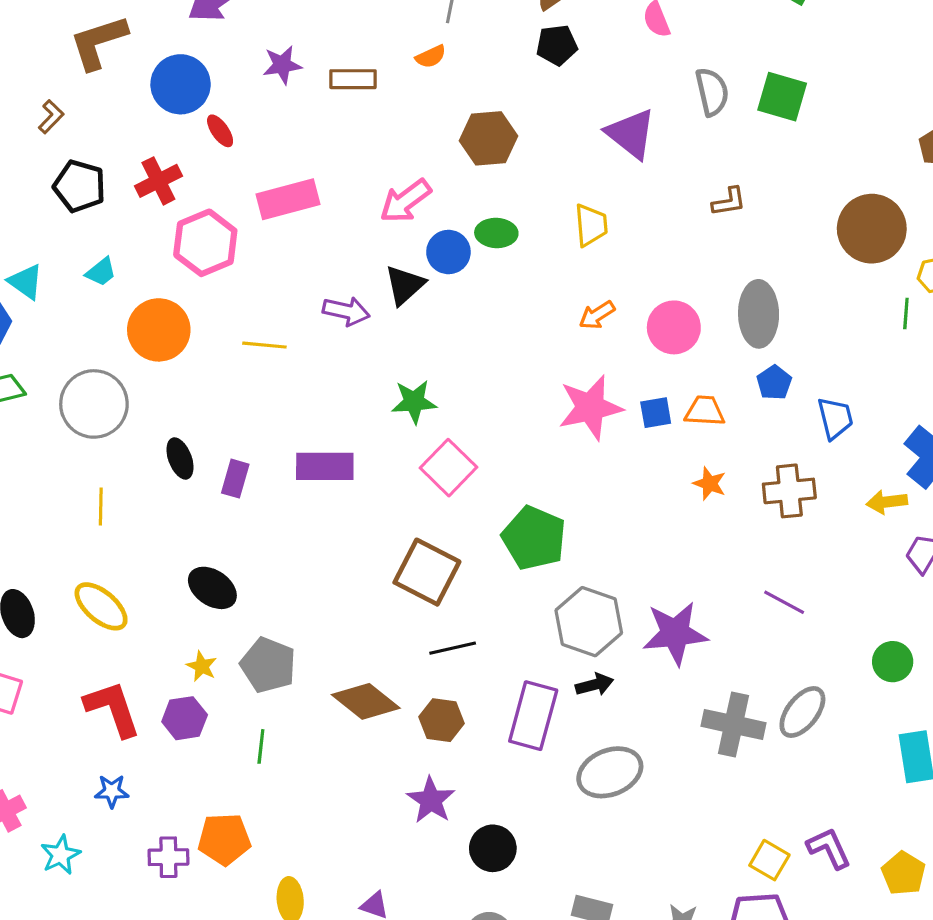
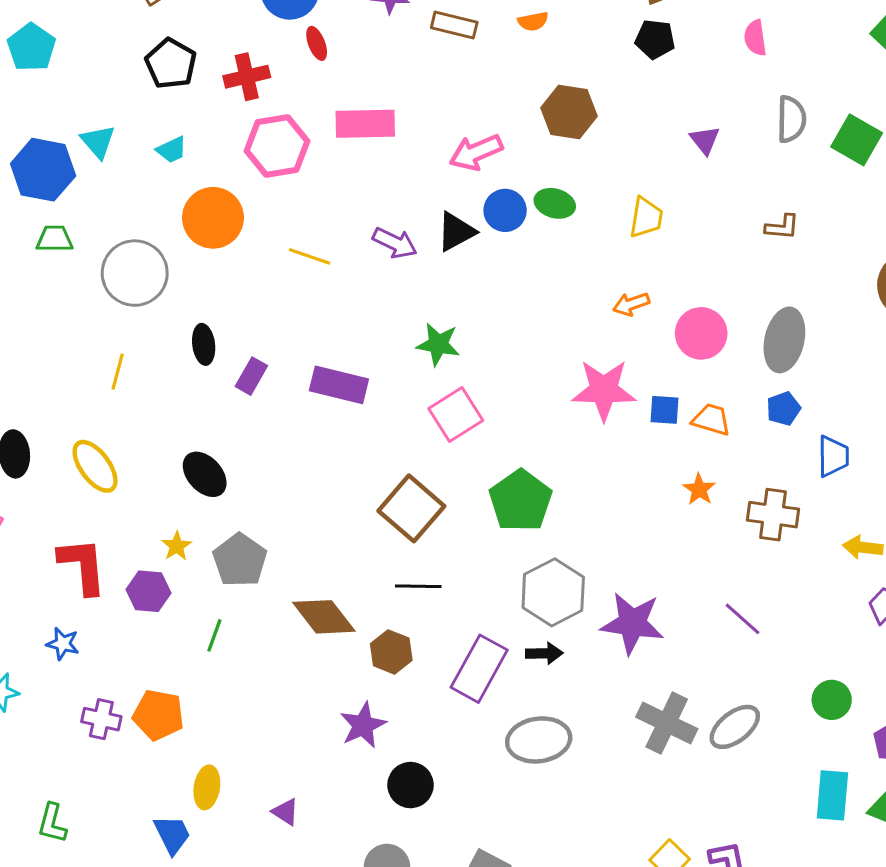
purple triangle: (631, 134) -> (705, 140), size x0.6

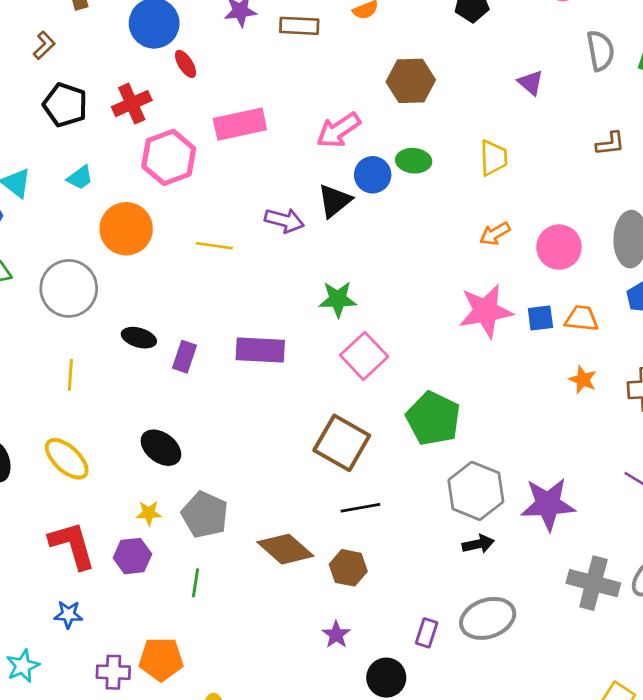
black ellipse: (204, 344) -> (139, 338), turned -56
yellow star: (177, 546) -> (149, 513), turned -30
purple rectangle: (479, 669) -> (427, 633), moved, size x0.5
purple star: (363, 725) -> (336, 635), size x0.7

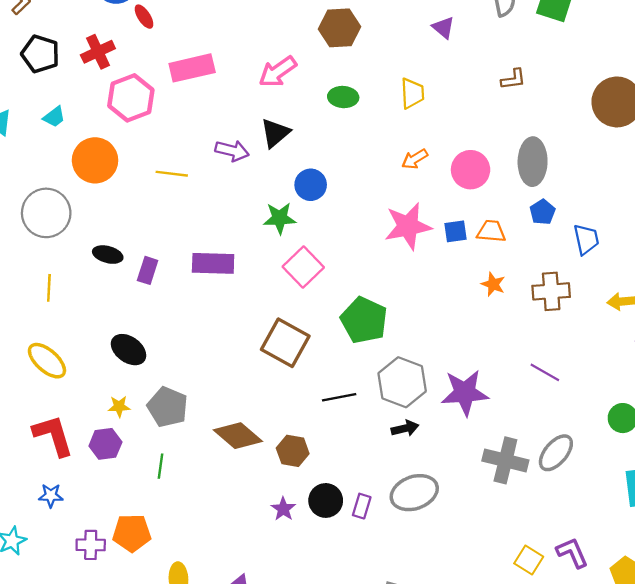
blue circle: (373, 175) -> (311, 185), moved
black line: (360, 508) -> (339, 397), moved
black circle: (386, 678) -> (326, 500), moved

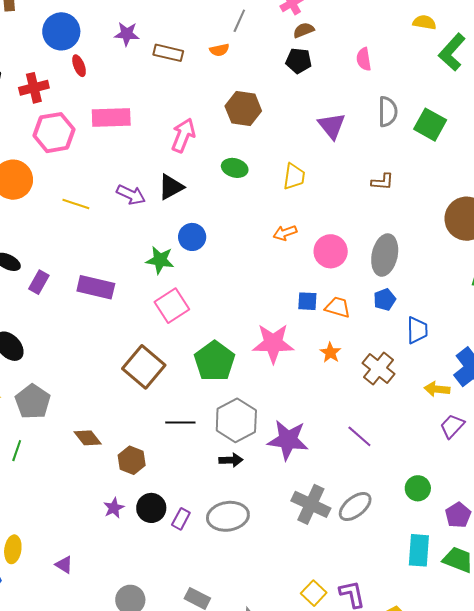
purple triangle: (443, 28) -> (332, 126), size x1.4
pink arrow: (278, 72) -> (183, 135), turned 136
pink star: (408, 226) -> (273, 343), moved
brown cross: (551, 291) -> (378, 368), turned 32
brown diamond: (238, 436) -> (88, 438), size x0.7

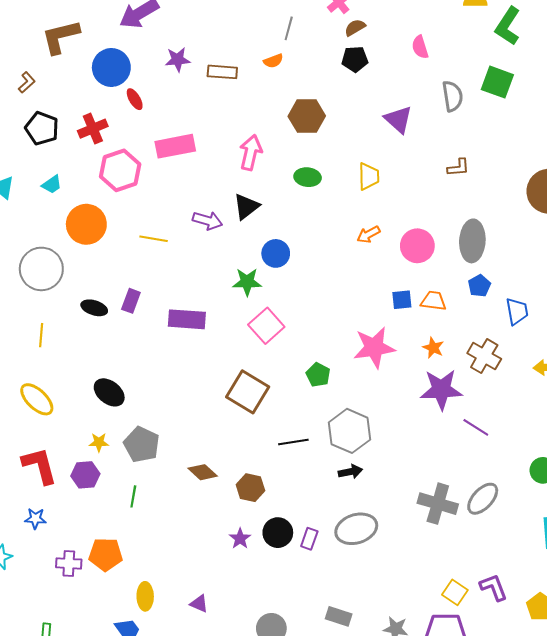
green square: (430, 125) -> (497, 82), moved
purple rectangle: (39, 282) -> (131, 301), moved
green pentagon: (215, 361) -> (318, 375), size x0.6
purple star: (288, 440) -> (441, 390), moved

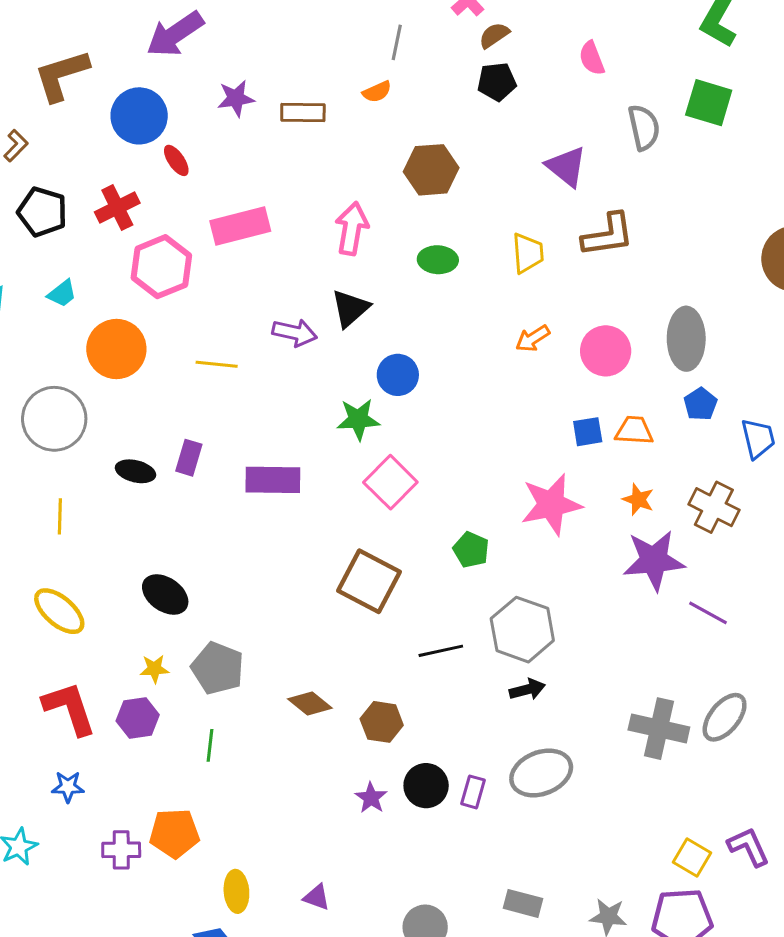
brown L-shape: (458, 167) -> (608, 235), moved, size x1.6

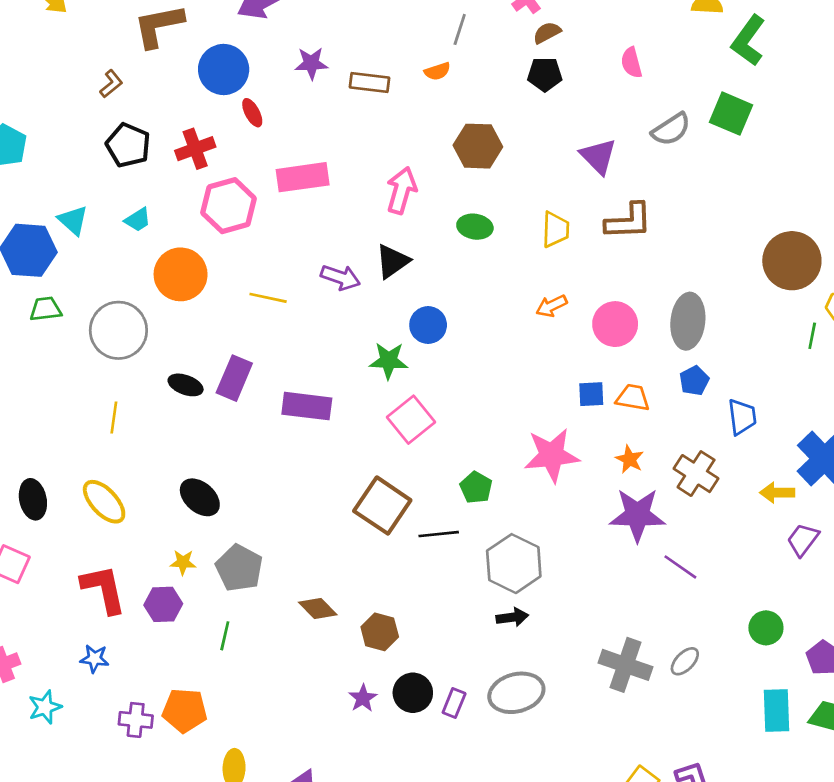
gray semicircle: (644, 127) -> (671, 129), turned 63
purple rectangle: (189, 458) -> (234, 378), size x1.4
black line: (441, 651) -> (439, 534), moved
gray ellipse: (725, 717) -> (685, 661), size x0.7

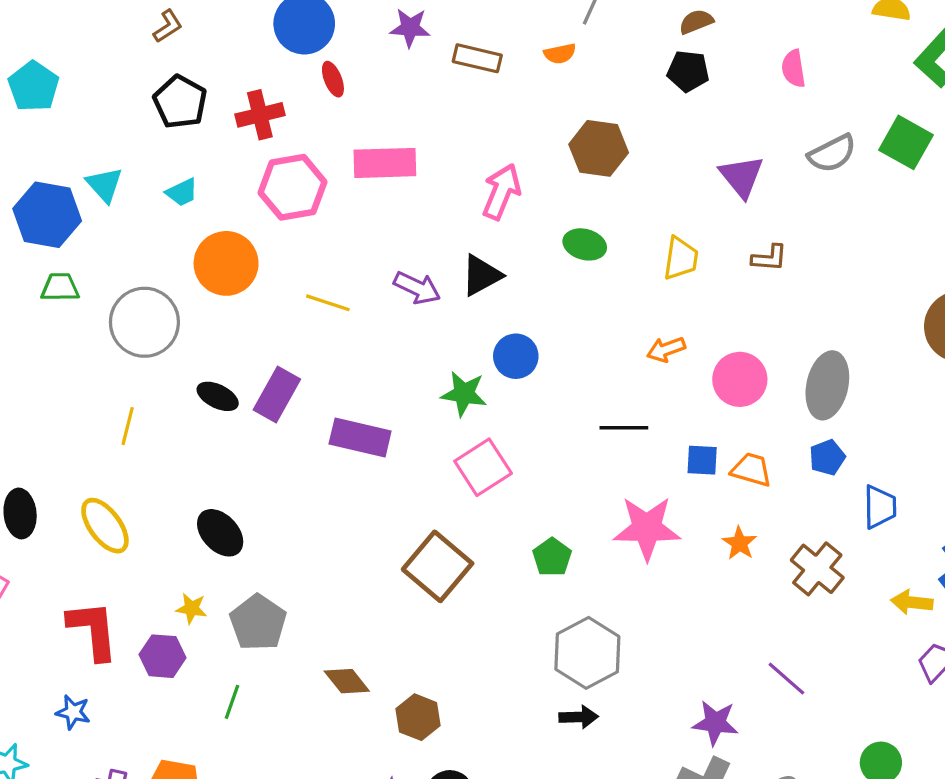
brown L-shape: (629, 221) -> (769, 258), size x0.6
purple star: (637, 515) -> (715, 723), moved, size x0.7
black line: (439, 534) -> (624, 428), moved

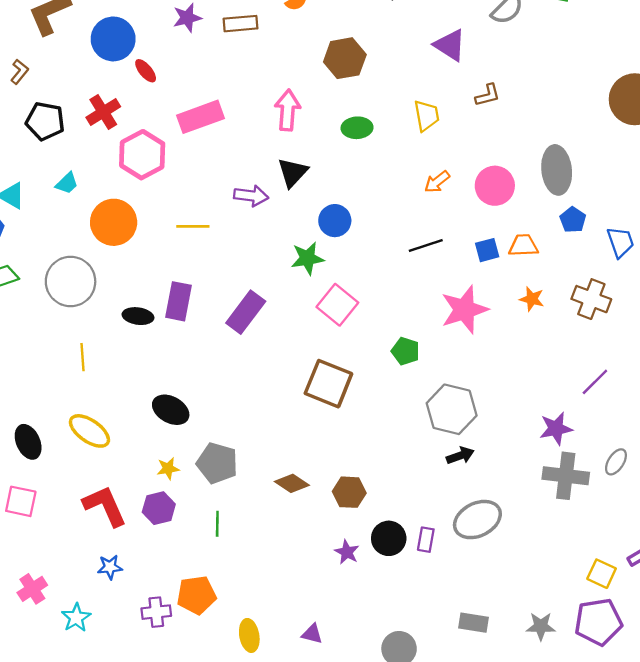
purple rectangle: (360, 437) -> (246, 312), turned -48
purple line: (786, 679) -> (595, 382), turned -68

